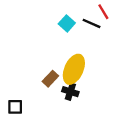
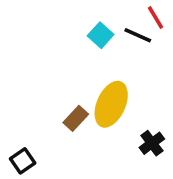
black cross: (70, 92) -> (152, 143), moved, turned 35
black square: (15, 107) -> (23, 161), turned -35

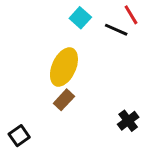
cyan square: (101, 35) -> (80, 18), moved
yellow ellipse: (111, 104) -> (64, 67), moved

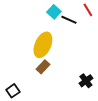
black line: (116, 30) -> (69, 20), moved

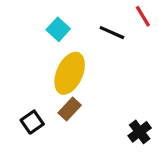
cyan square: (54, 12) -> (58, 29), moved
black square: (13, 91) -> (32, 122), moved

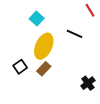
black line: (112, 33) -> (75, 34), moved
black square: (32, 122) -> (20, 67), moved

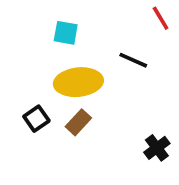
cyan square: (37, 18) -> (66, 33), turned -32
yellow ellipse: (44, 46) -> (78, 82), turned 60

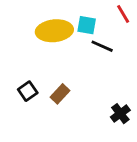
cyan square: (66, 33) -> (87, 25), moved
yellow ellipse: (78, 82) -> (54, 31), moved

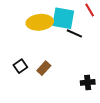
cyan square: (87, 25) -> (63, 18), size x1.6
black cross: (120, 114) -> (88, 82), turned 32

